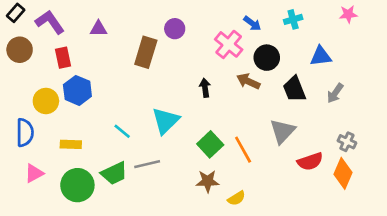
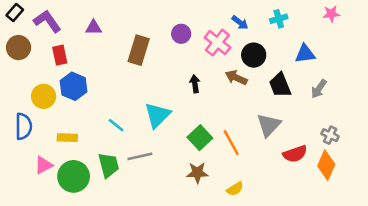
purple circle: (175, 29) -> (181, 34), moved
pink triangle: (34, 173) -> (44, 165), moved
green trapezoid: (114, 173) -> (109, 165), turned -80
yellow semicircle: (237, 198) -> (235, 189), moved

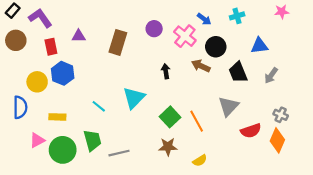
purple triangle: (94, 28) -> (79, 36), moved
gray line: (140, 156) -> (119, 153), moved

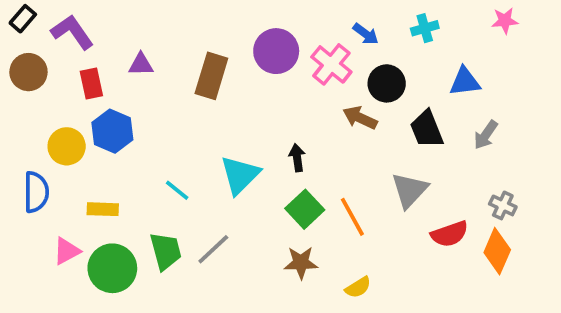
purple circle: (154, 29) -> (276, 51), size x1.5
black arrow: (166, 71) -> (297, 158), moved
gray line: (119, 153) -> (213, 249), moved, turned -30

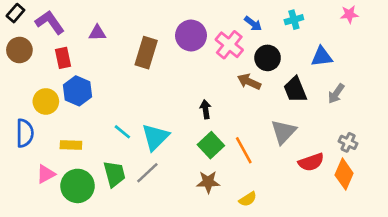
purple triangle: (141, 64) -> (97, 33), moved
cyan triangle: (240, 175) -> (155, 137), moved

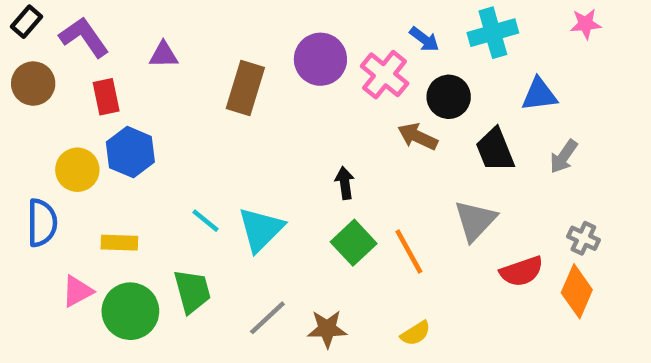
cyan cross: (294, 20) -> (493, 33), size x1.5
gray line: (147, 173) -> (267, 318), moved
brown star: (208, 182) -> (327, 329), moved

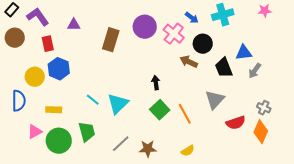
blue triangle: (539, 95) -> (244, 53), moved

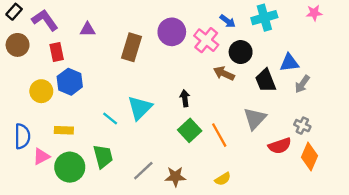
blue semicircle: (19, 101) -> (22, 136), moved
cyan triangle: (118, 104) -> (140, 108), moved
gray cross: (264, 108) -> (302, 126), moved

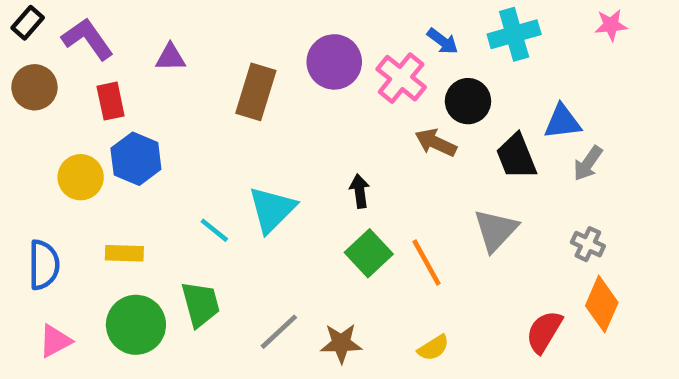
red semicircle: (280, 146) -> (544, 332), moved, turned 140
pink triangle: (41, 156) -> (55, 341), moved

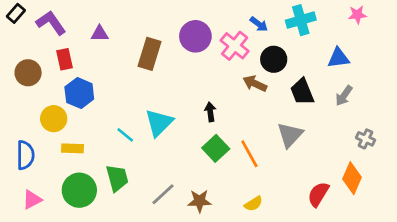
brown circle: (34, 87) -> (28, 73), moved
blue triangle: (563, 122) -> (339, 58), moved
yellow circle: (81, 177) -> (54, 119), moved
gray cross: (588, 244) -> (366, 139), moved

